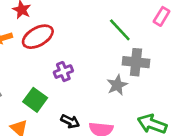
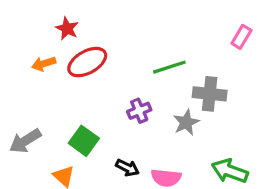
green line: (120, 30) -> (169, 67), moved, turned -65
purple cross: (63, 72) -> (139, 111), moved

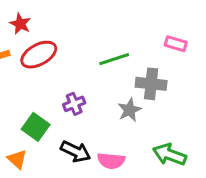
pink rectangle: (241, 37) -> (176, 44), moved, turned 75
purple cross: (139, 111) -> (74, 104), moved
black arrow: (127, 168) -> (76, 152), size x1.4

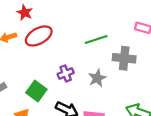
gray star: (130, 110) -> (97, 78), moved

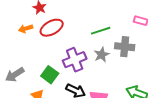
purple cross: (66, 73) -> (75, 60), size x1.6
gray star: (97, 78) -> (102, 55), moved

